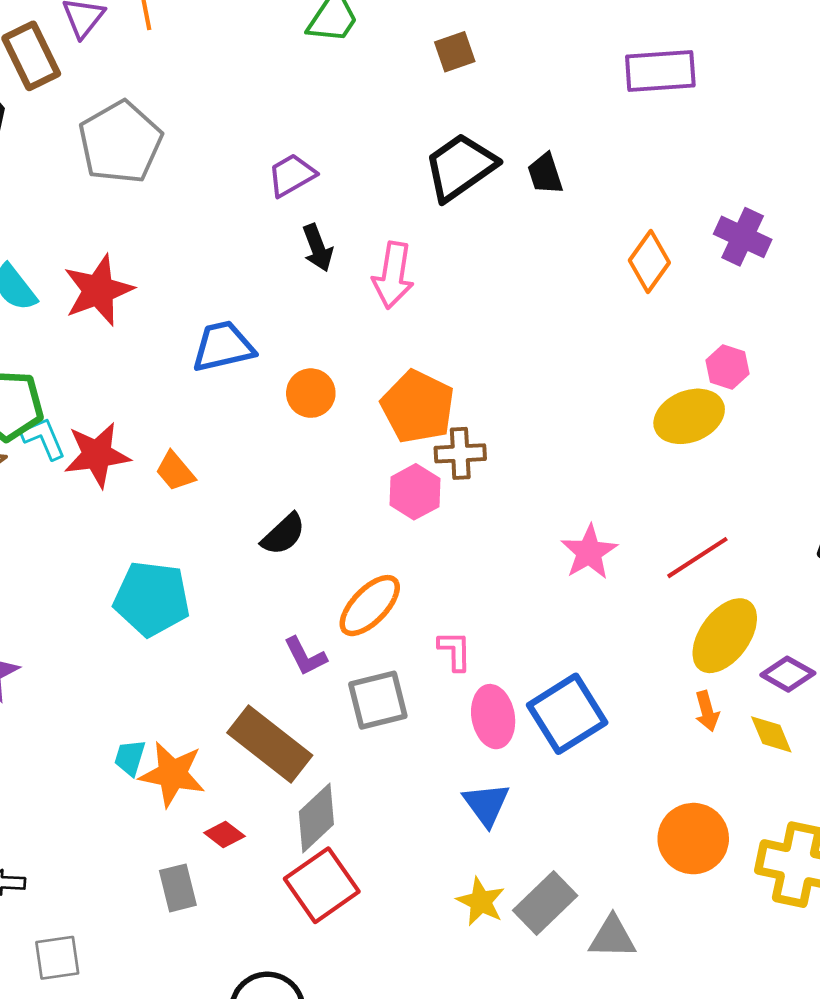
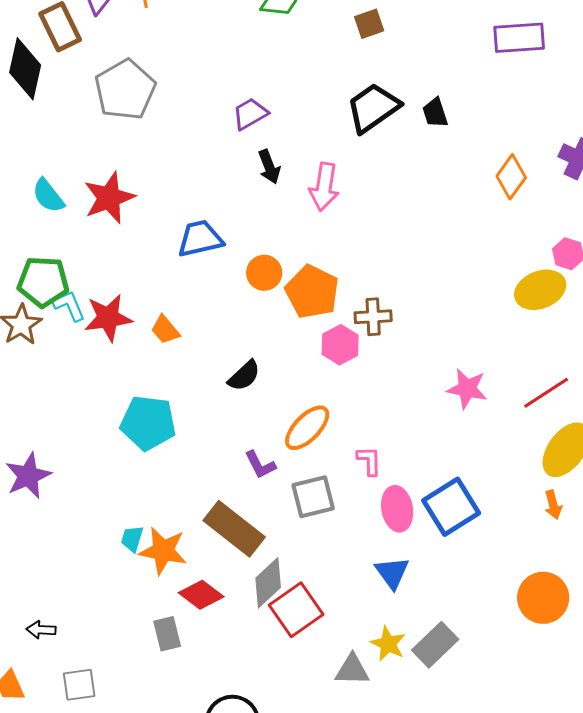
orange pentagon: (418, 407) -> (312, 292), moved
pink star: (589, 552) -> (467, 389), turned -30
red diamond: (224, 834) -> (201, 595), size x1.5
red square: (322, 885) -> (296, 610), moved
gray triangle: (612, 937) -> (352, 670), moved

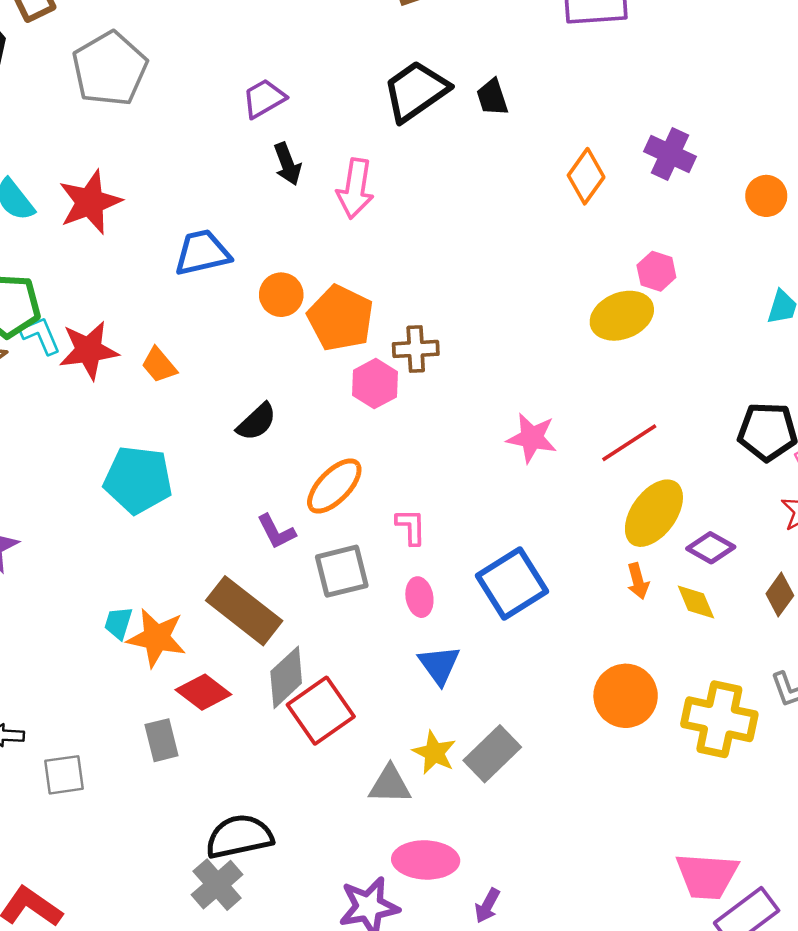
pink ellipse: (397, 509) -> (419, 597), moved, size x0.7
gray square: (79, 685) -> (64, 775), moved

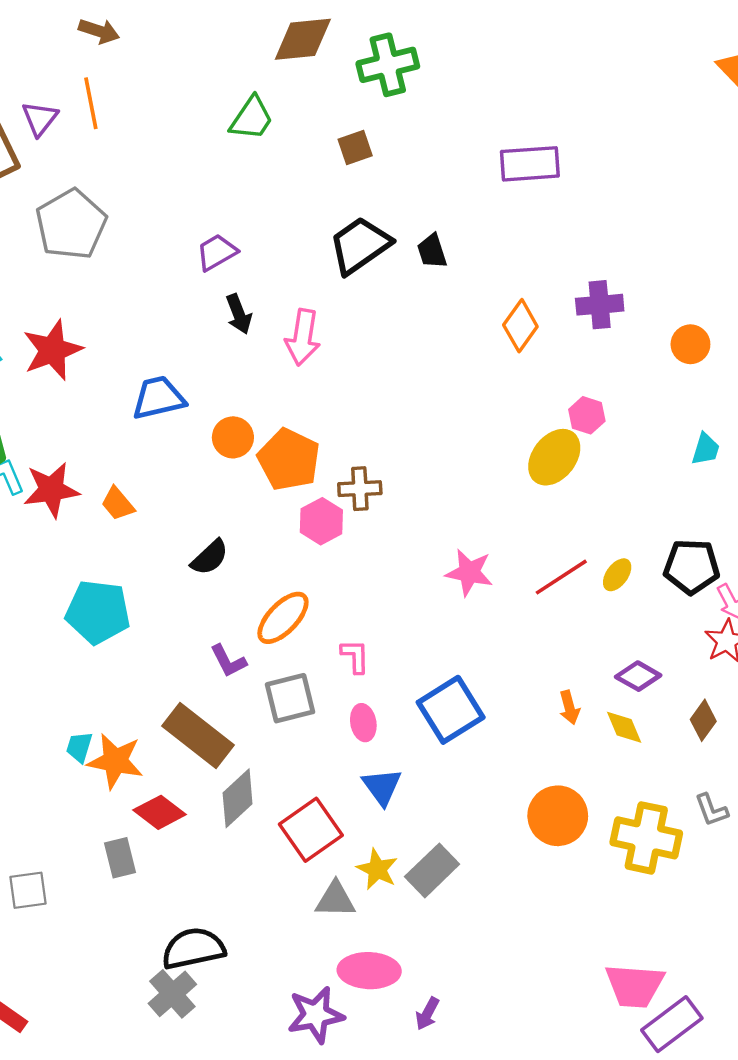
purple cross: (670, 154) -> (600, 305), turned -30
yellow ellipse: (622, 316) -> (554, 457), turned -30
yellow ellipse: (654, 513) -> (617, 575), moved, size x0.5
red square: (321, 711) -> (311, 830), moved

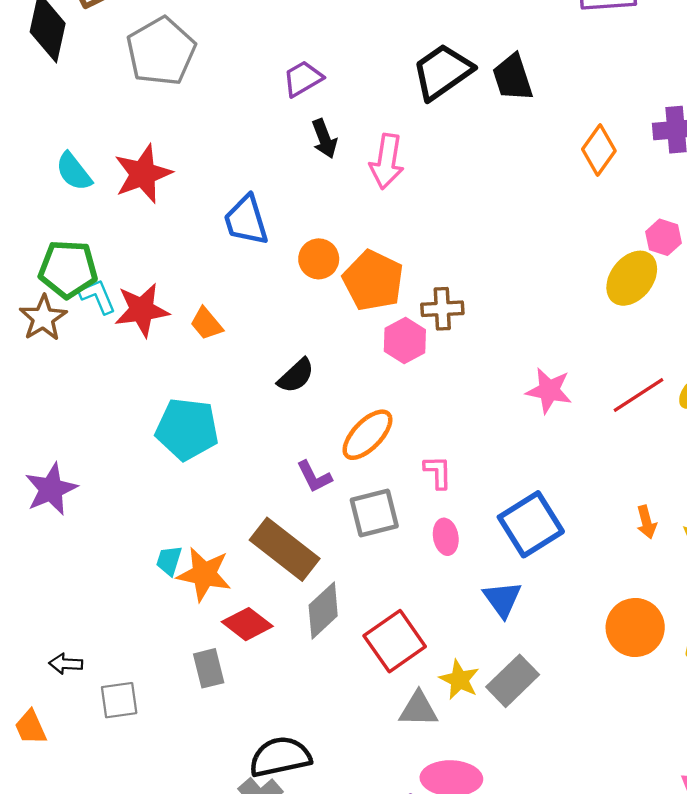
black trapezoid: (432, 251) -> (513, 77), size x1.4
blue trapezoid: (158, 398) -> (246, 220), turned -94
blue triangle: (382, 787) -> (502, 599), moved

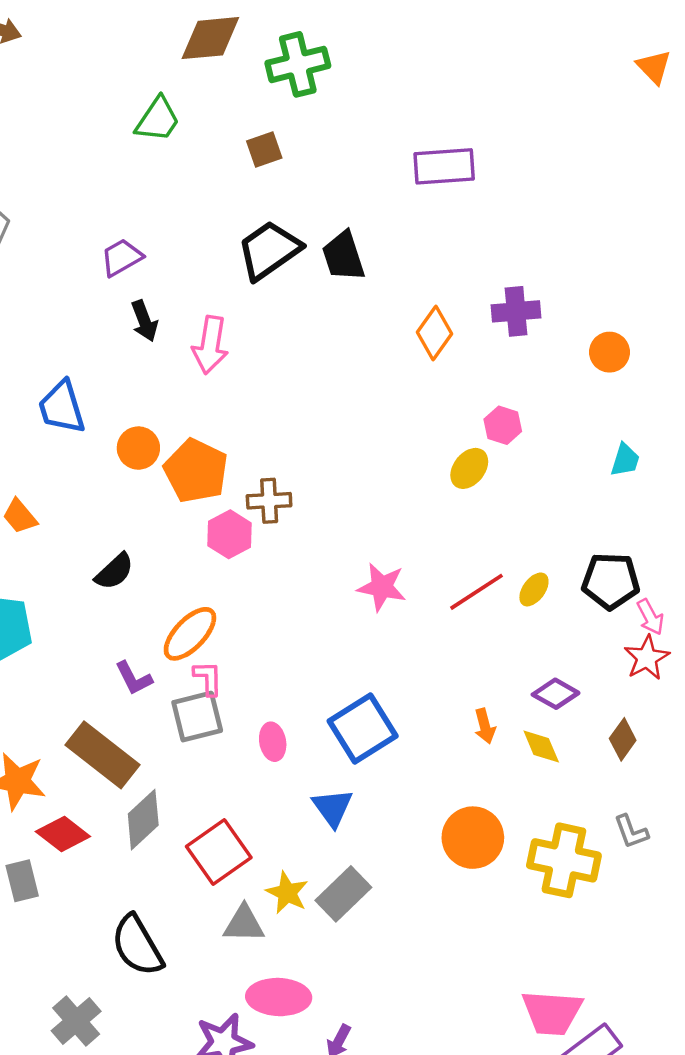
yellow ellipse: (632, 278) -> (469, 468), size x0.7
pink L-shape: (438, 472) -> (208, 678), moved
black semicircle: (280, 757) -> (137, 945), moved, turned -108

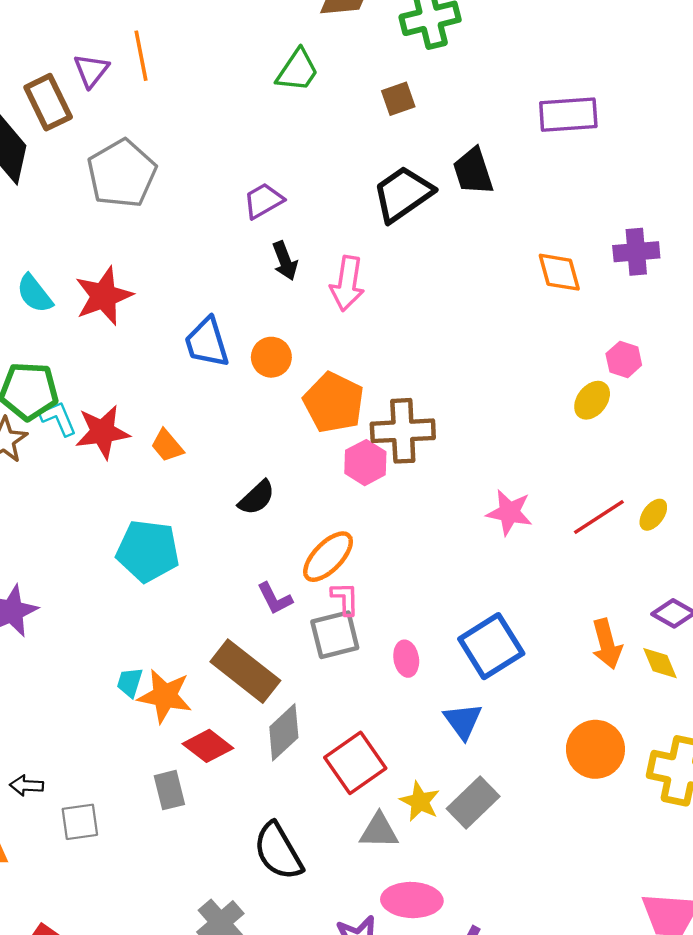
black trapezoid: (343, 256) -> (473, 171), moved
orange diamond: (435, 333) -> (559, 272), turned -51
orange circle: (138, 448) -> (271, 357), moved
brown cross: (269, 501) -> (403, 431), size x1.5
orange arrow: (485, 726) -> (607, 644), size x1.5

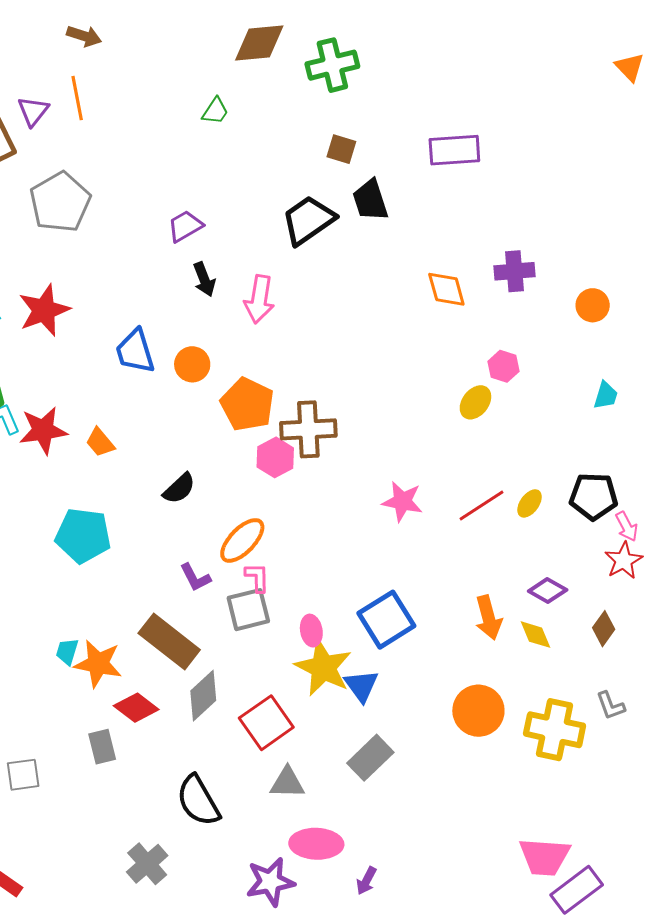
green trapezoid: (297, 70) -> (215, 111), size x0.7
brown square: (398, 99) -> (341, 149), moved, turned 36
yellow star: (420, 801) -> (323, 668), moved, size x1.6

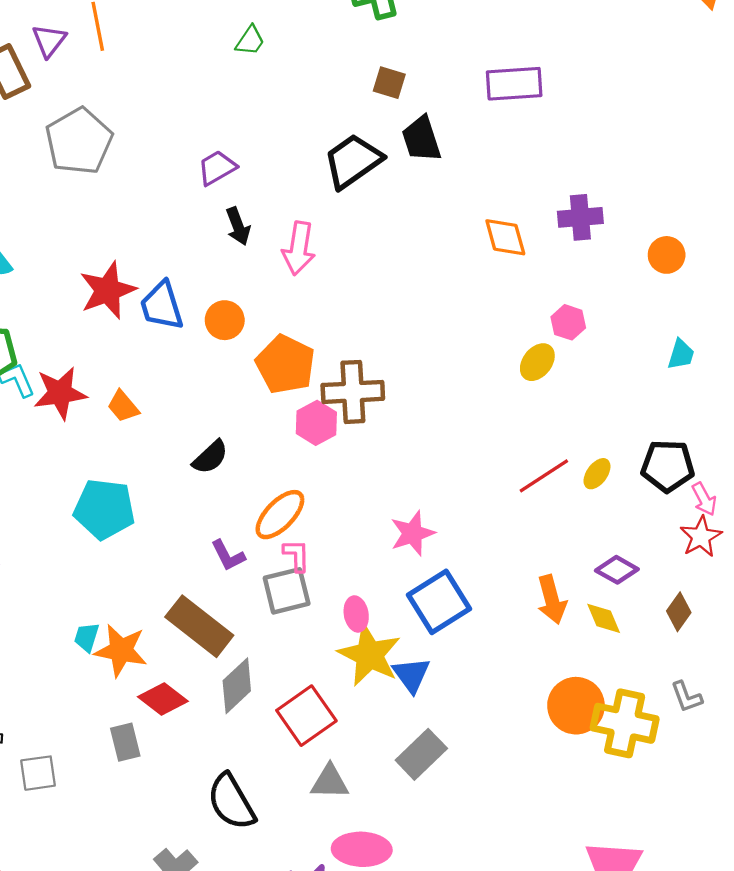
red star: (44, 310) -> (108, 290), moved
pink star: (402, 501) -> (413, 533), moved, turned -30
orange circle: (478, 711) -> (576, 706), moved

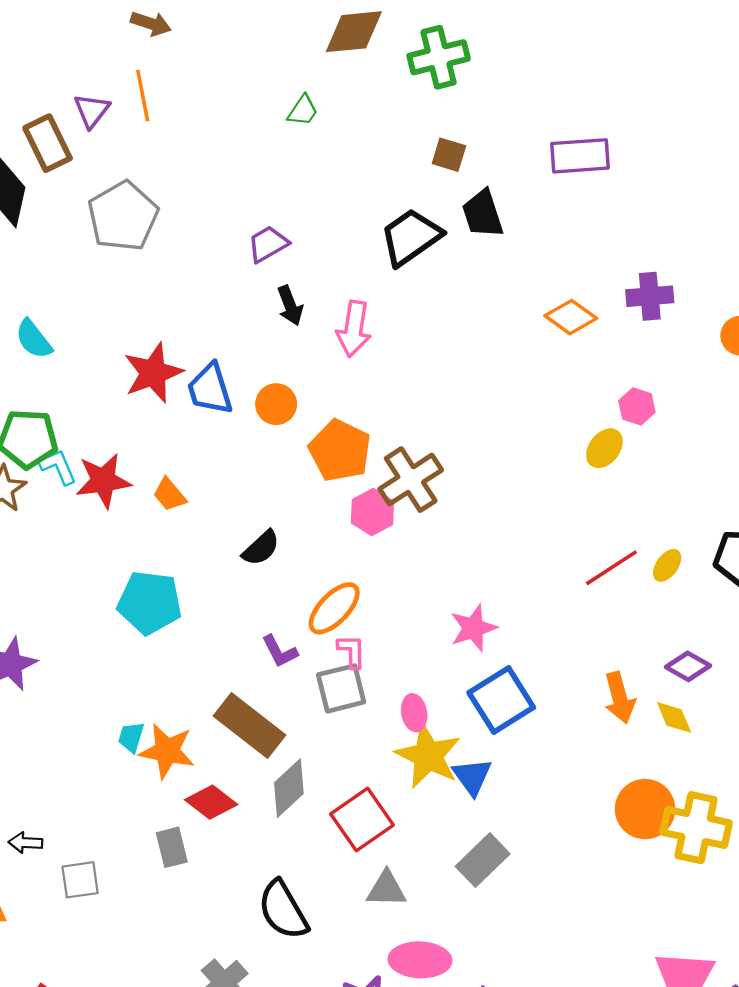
orange diamond: (505, 237) -> (571, 317), turned -39
brown cross: (353, 392) -> (411, 480), turned -30

